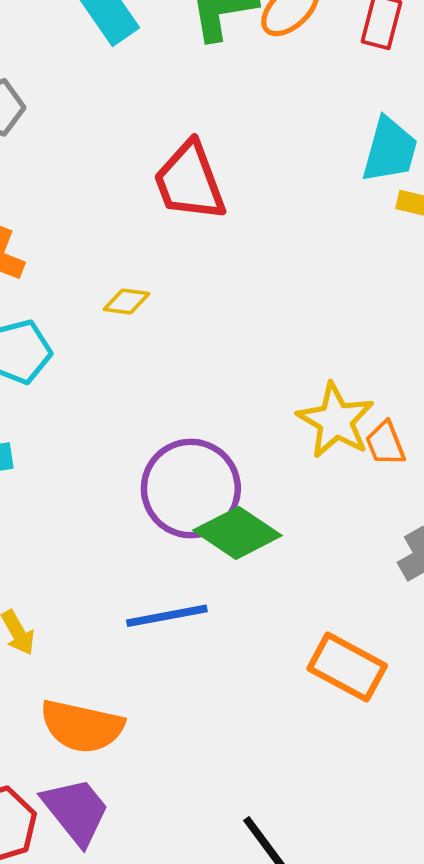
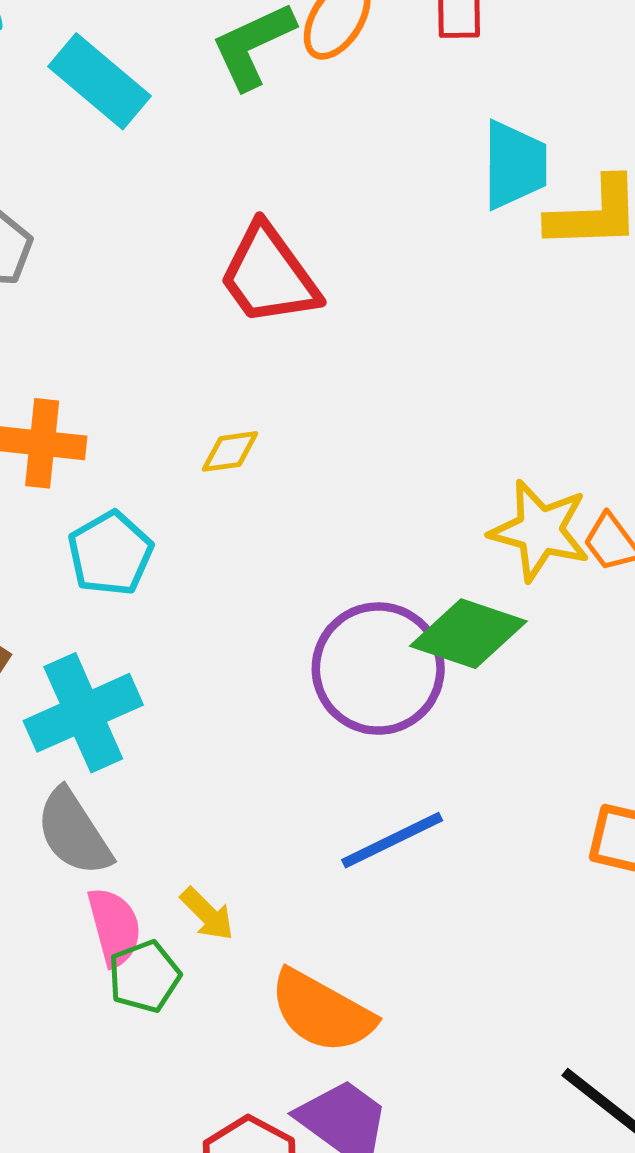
green diamond: (237, 533) -> (468, 634), moved
orange semicircle: (82, 726) -> (322, 1012), turned 32

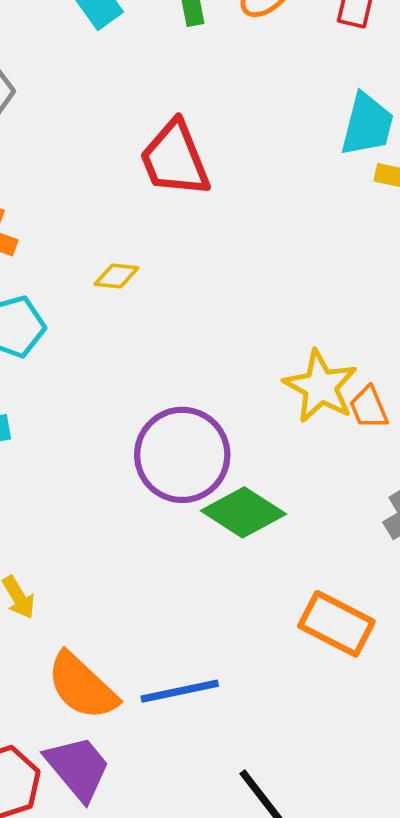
green diamond: (468, 634) -> (243, 512), moved
blue line: (392, 840) -> (180, 691), moved

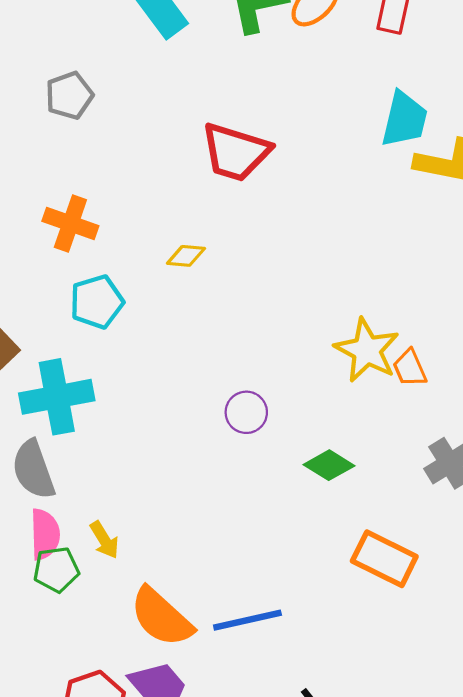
red trapezoid: (175, 159) -> (236, 152), turned -50
purple circle: (182, 455) -> (246, 412), size x0.5
green diamond: (243, 512) -> (329, 465), moved, size x0.7

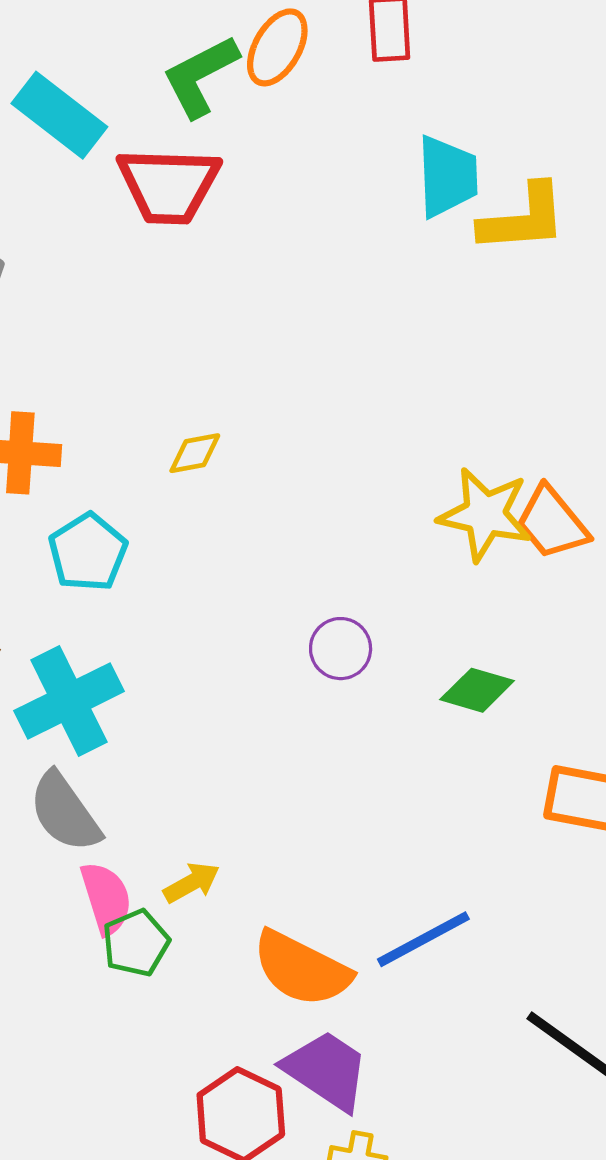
red trapezoid: (236, 152) -> (169, 185), moved
orange trapezoid: (410, 368) -> (552, 523), size x1.4
yellow arrow: (104, 540) -> (192, 883), turned -72

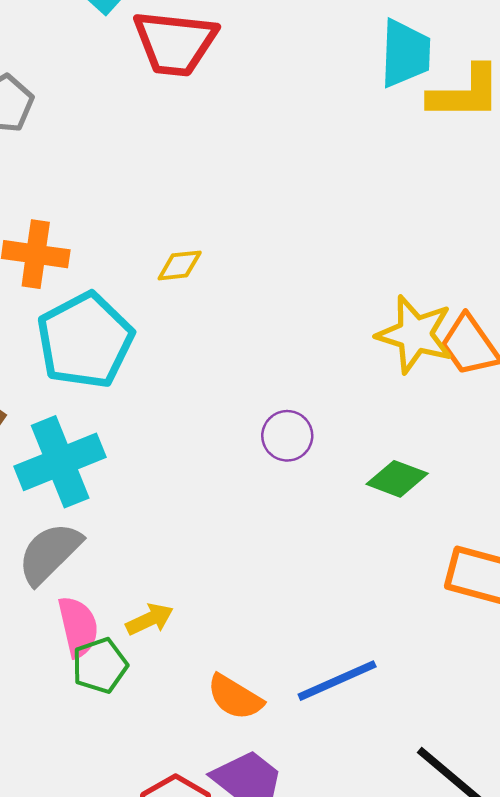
cyan pentagon: (88, 552) -> (85, 340), size x1.5
gray semicircle: (65, 812) -> (50, 553), turned 76
orange semicircle: (302, 969) -> (235, 697), size x0.7

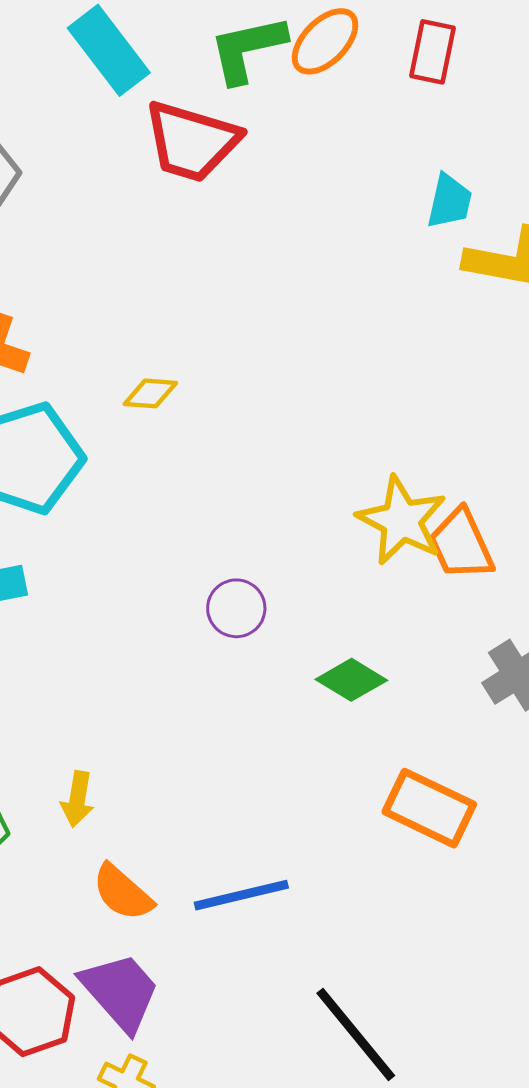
cyan trapezoid: (405, 53) -> (450, 201), size x0.7
yellow arrow: (150, 619) -> (77, 799), moved, turned 114

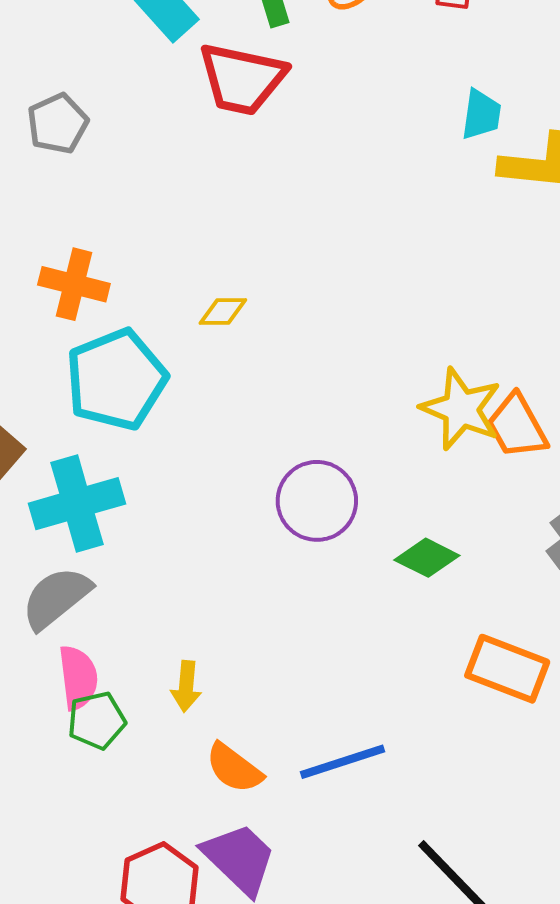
purple circle: (236, 608) -> (317, 501), size x1.5

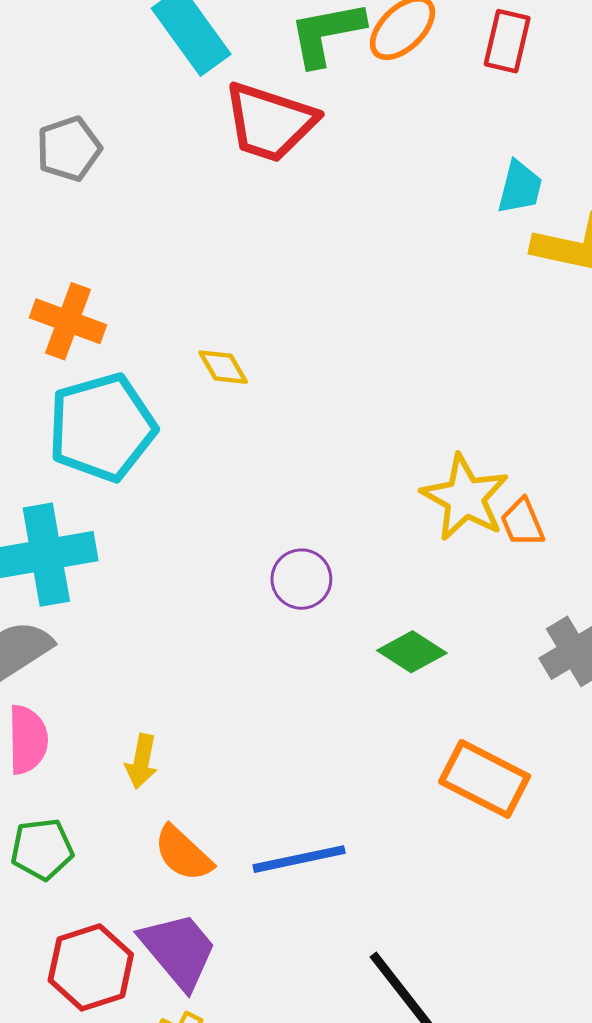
yellow diamond: (223, 311) -> (223, 367), turned 54
orange trapezoid: (517, 426) -> (522, 522), size x0.7
purple circle: (317, 501) -> (301, 579), size x0.7
green pentagon: (97, 720) -> (42, 849), moved

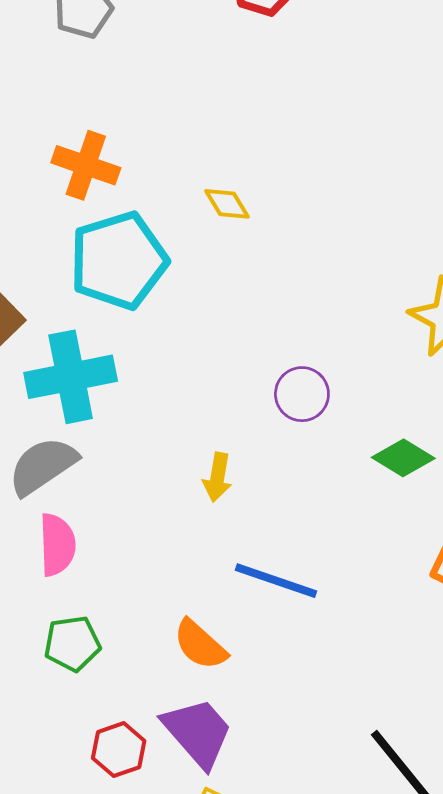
yellow arrow: (142, 761) -> (217, 477), moved
blue line: (299, 859) -> (276, 581), moved, turned 32
red hexagon: (91, 967) -> (119, 750), size x0.7

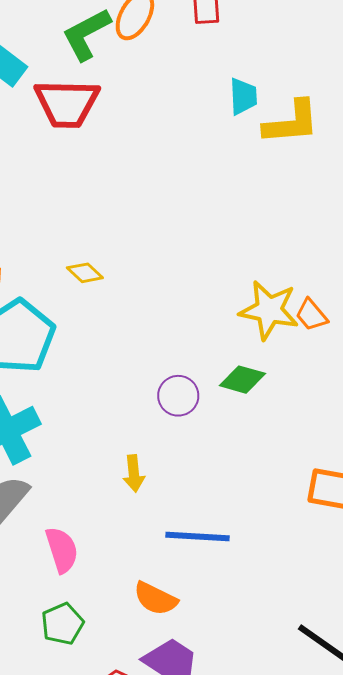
green diamond: (403, 458) -> (242, 380), moved
pink semicircle: (57, 545) -> (62, 550), moved

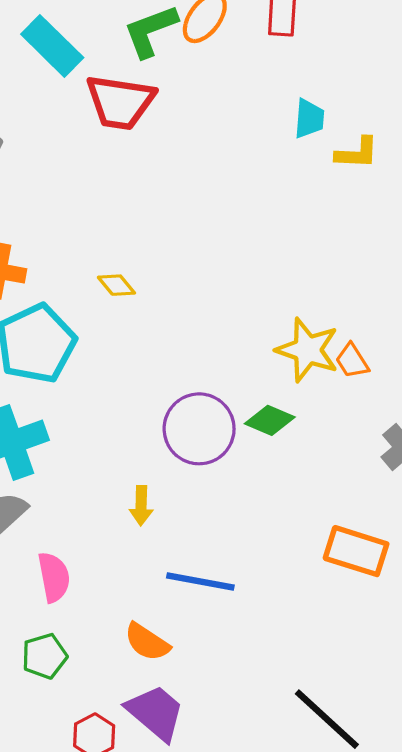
yellow L-shape: (291, 122) -> (357, 153), size x0.7
purple circle: (178, 396) -> (199, 429), size x1.6

